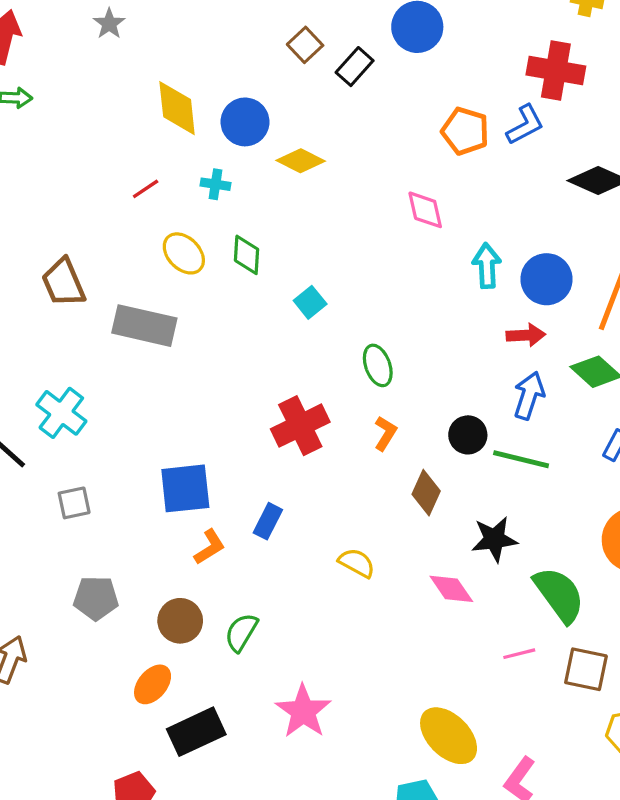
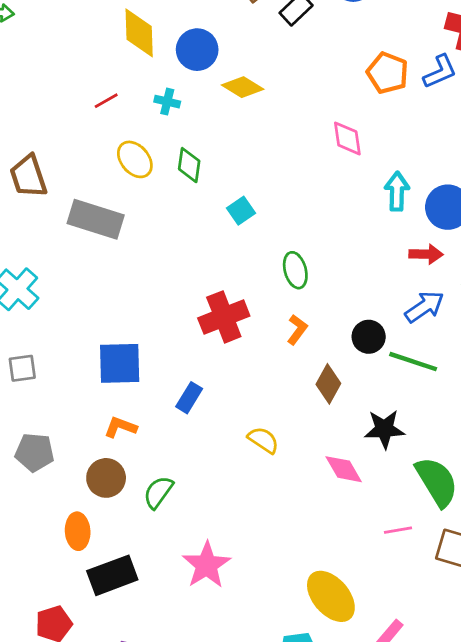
blue arrow: (529, 396) -> (424, 307), turned 33
orange L-shape: (209, 547) -> (120, 427), moved, turned -132
orange ellipse: (153, 684) -> (78, 531), turned -48

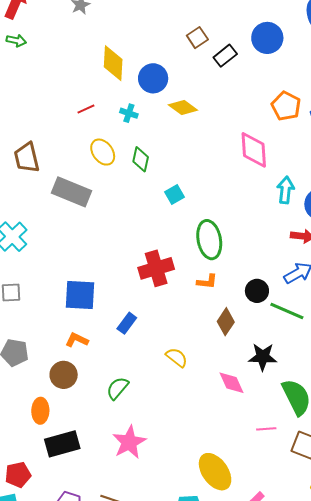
pink diamond: (347, 138) -> (254, 150), size x1.4
green ellipse: (295, 270) -> (209, 240), size x1.5
orange L-shape: (297, 330) -> (207, 282), turned 55
green semicircle: (158, 492) -> (117, 388), moved

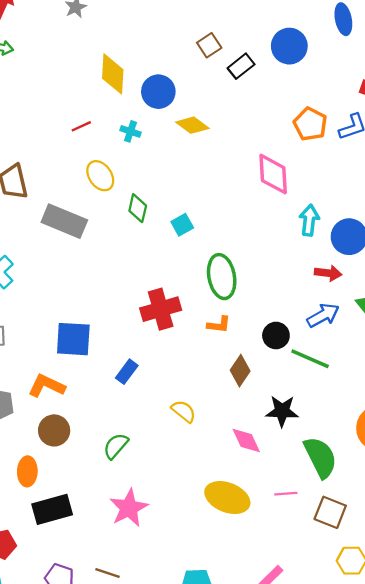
green diamond: (141, 159) -> (138, 208), moved
orange L-shape: (77, 340) -> (47, 386), moved, size x1.4
yellow ellipse: (215, 472) -> (227, 498), moved, turned -33

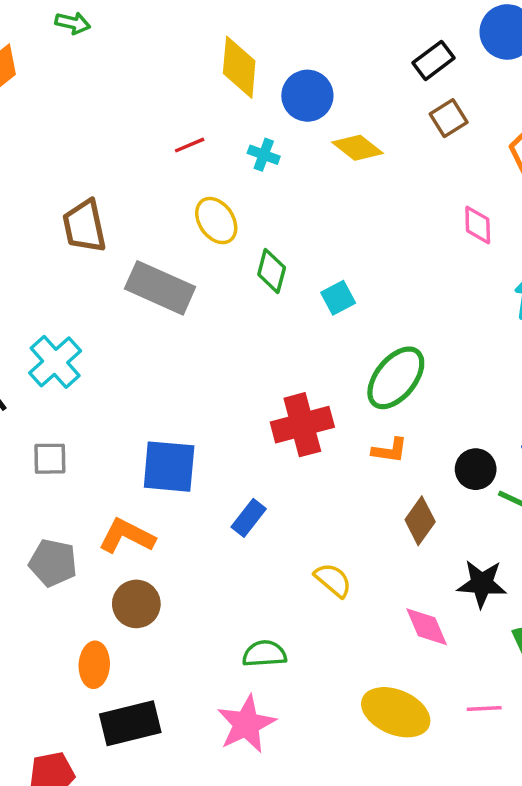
brown square: (209, 45) -> (449, 118), moved
pink diamond: (273, 174) -> (478, 225), size x0.6
green ellipse: (222, 277) -> (396, 378), turned 48
green semicircle: (116, 446) -> (264, 654), moved, turned 44

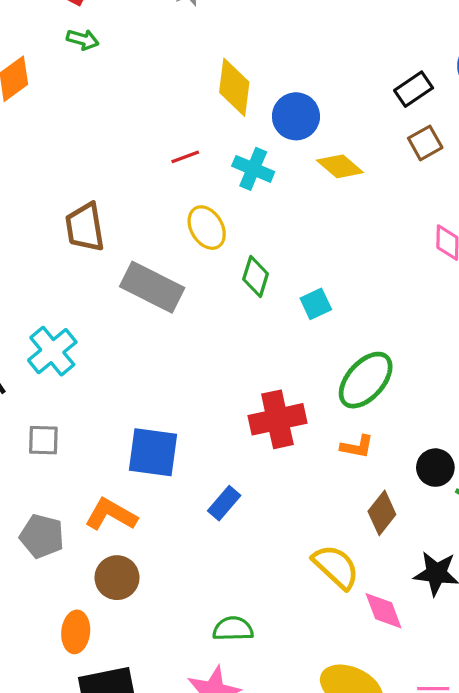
cyan cross: (264, 155) -> (253, 169), size x1.4
yellow semicircle: (333, 580) -> (336, 567), moved, size x1.4

